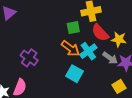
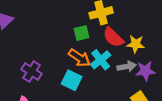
gray arrow: (110, 58) -> (127, 66), turned -42
cyan square: (74, 74) -> (72, 80), moved

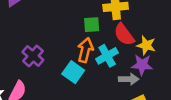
orange arrow: (79, 58) -> (85, 50), turned -120
gray arrow: (127, 66) -> (129, 79), moved
purple star: (145, 71) -> (142, 65), moved

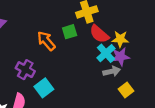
orange arrow: (85, 50) -> (46, 41), moved, turned -42
cyan cross: (107, 56) -> (106, 53), moved
cyan square: (73, 72) -> (44, 88), moved, turned 30

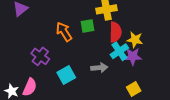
red semicircle: (99, 34) -> (115, 32), turned -138
gray arrow: (112, 71) -> (99, 68), moved
cyan square: (44, 88) -> (66, 75), moved

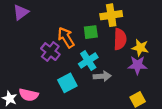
cyan cross: (119, 51) -> (88, 61), moved
purple cross: (40, 56) -> (50, 52), moved
pink semicircle: (30, 87) -> (29, 95), turned 78

